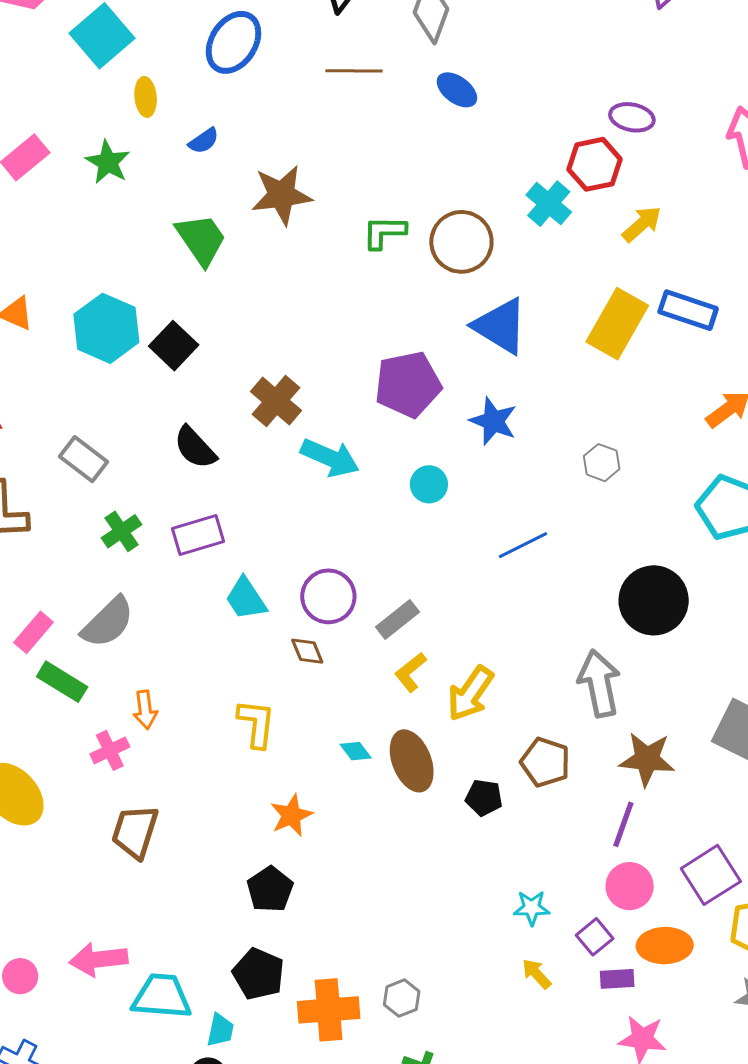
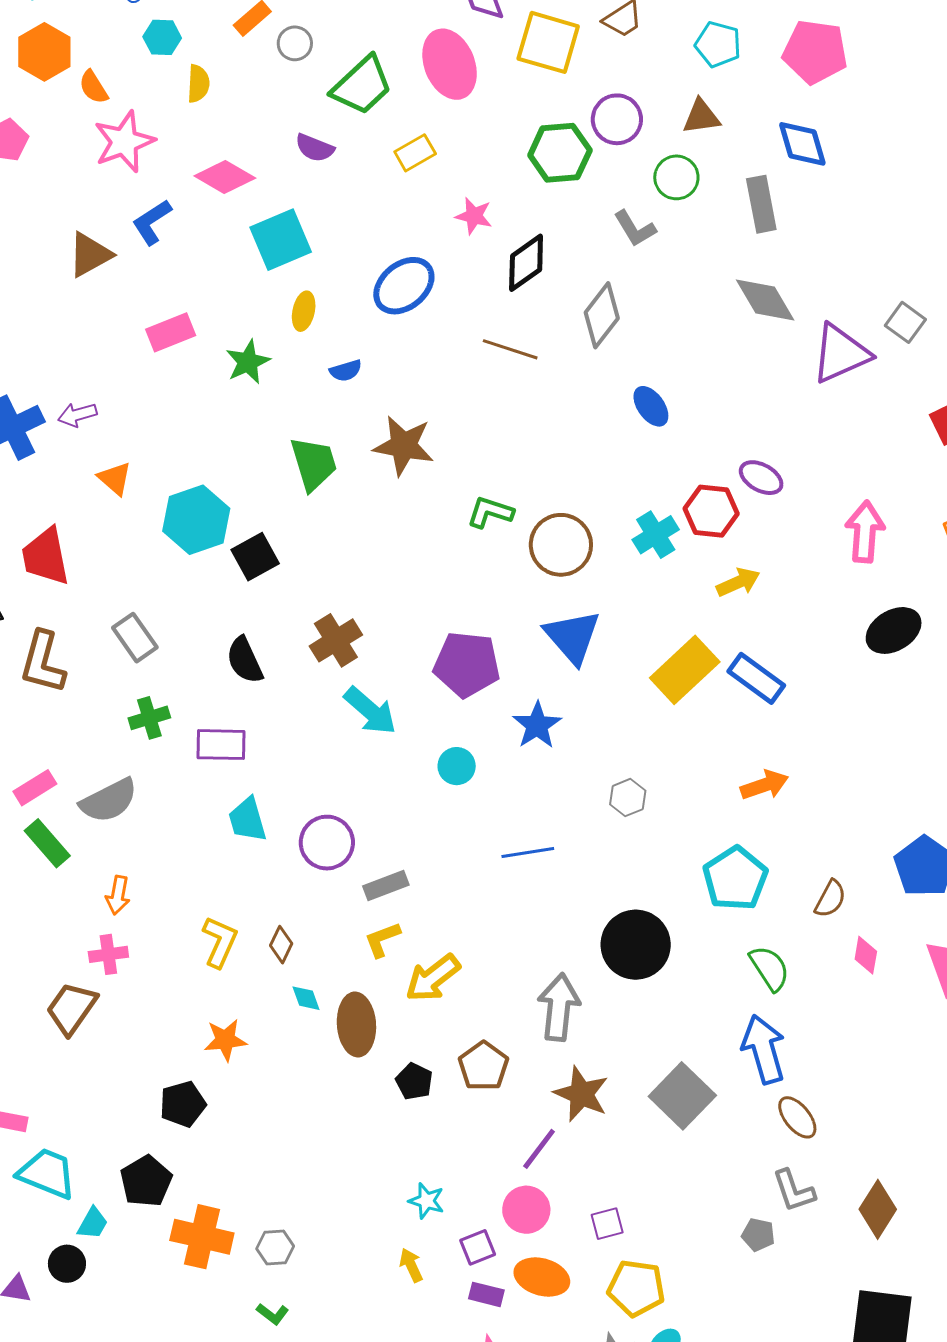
blue ellipse: (457, 90) -> (651, 406), moved
brown diamond: (307, 651) -> (281, 945), moved, turned 30
pink cross: (110, 750) -> (108, 954), moved
purple square: (711, 875) -> (607, 1224), size x0.6

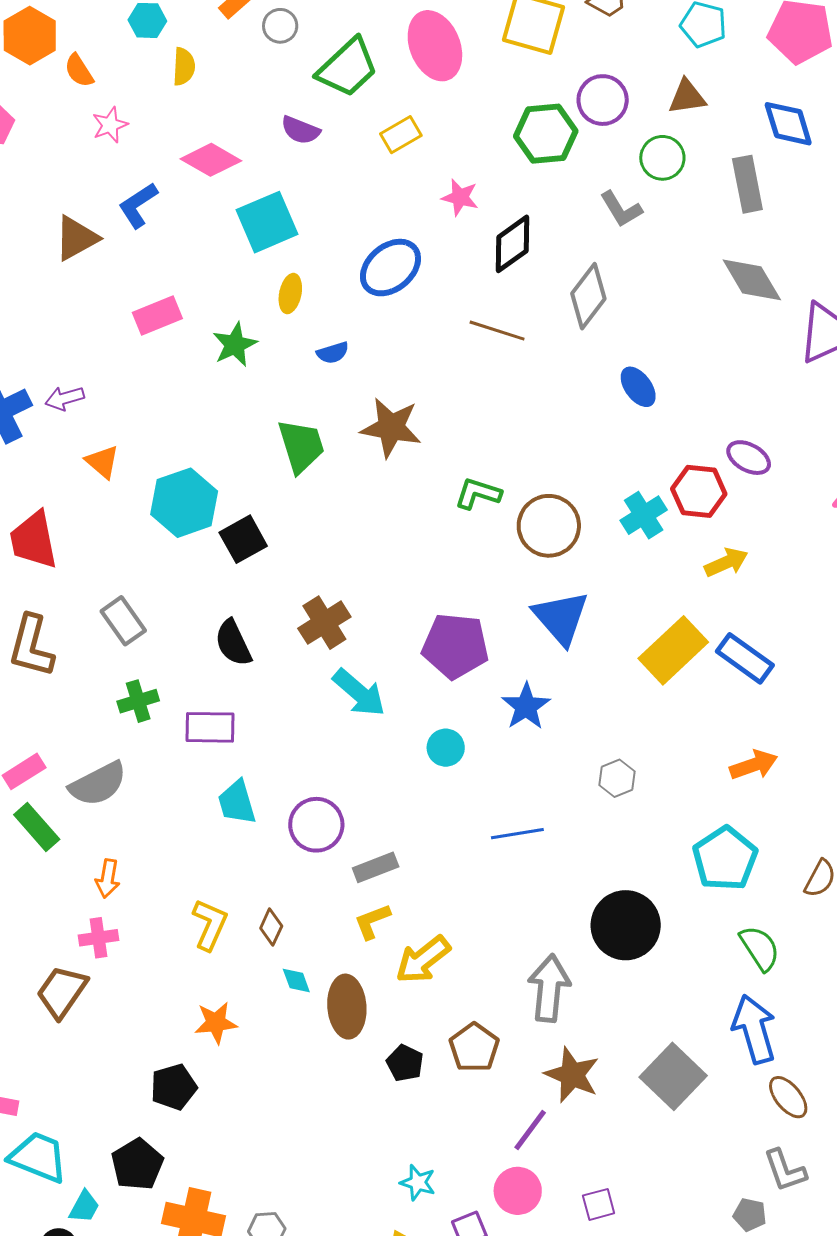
pink star: (124, 142) -> (110, 125), size x0.6

